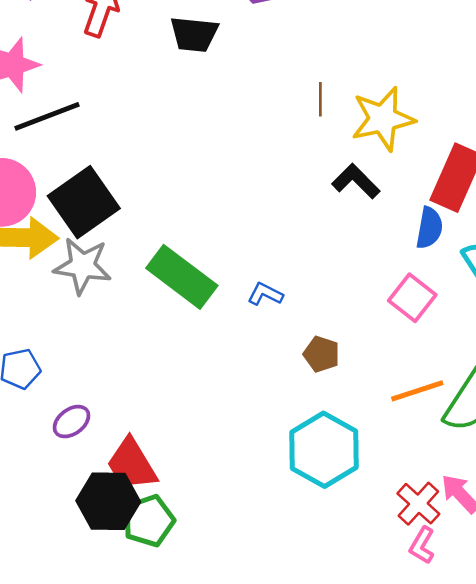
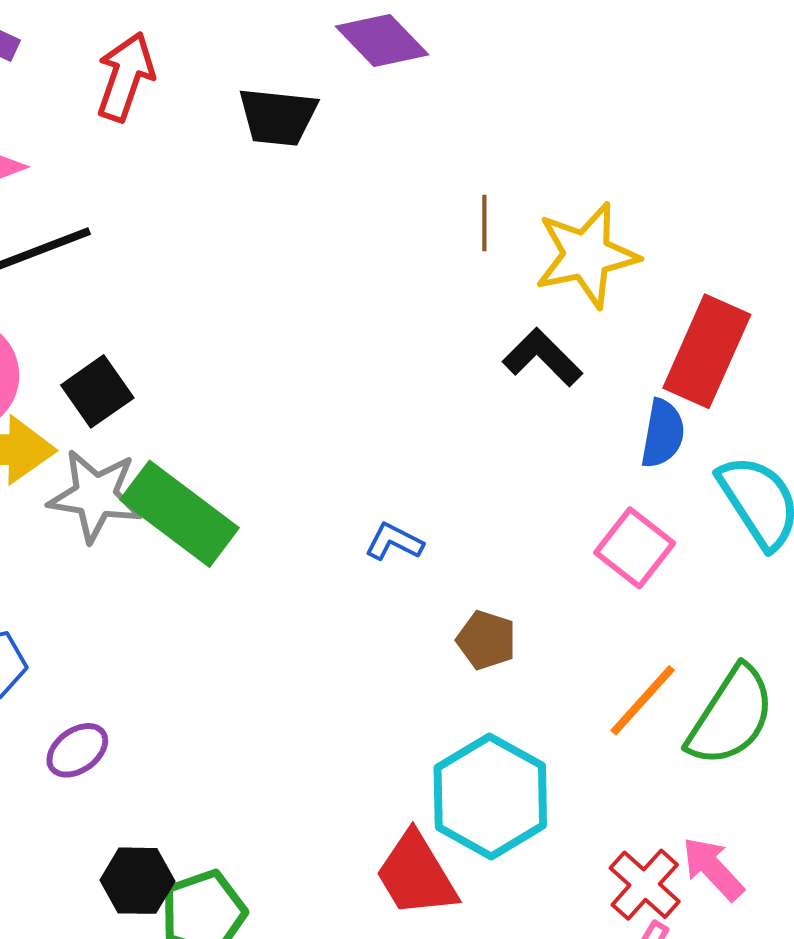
black square: (84, 202) -> (97, 391), size x0.6
green rectangle: (182, 277) -> (180, 514), moved
orange line: (417, 391) -> (643, 700), turned -30
red trapezoid: (132, 464) -> (416, 875), moved
black hexagon: (108, 501) -> (137, 881), size x0.7

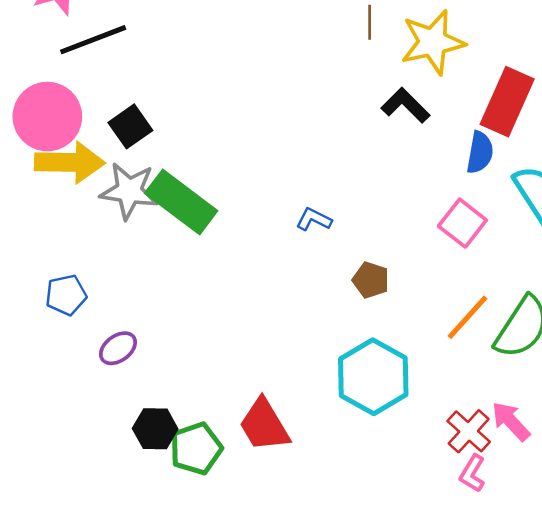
red trapezoid: (416, 875) -> (264, 425), moved

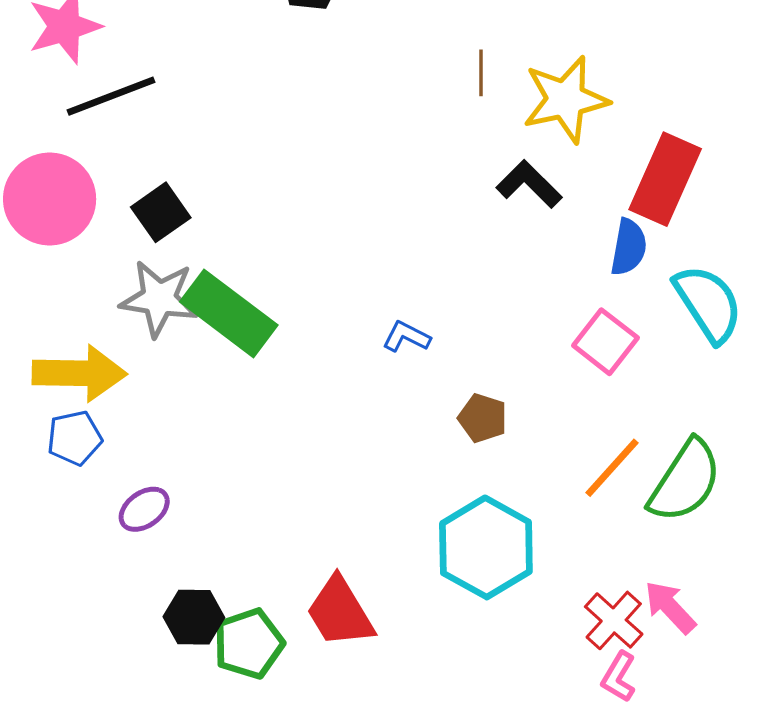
yellow arrow: (70, 162) -> (79, 373), moved

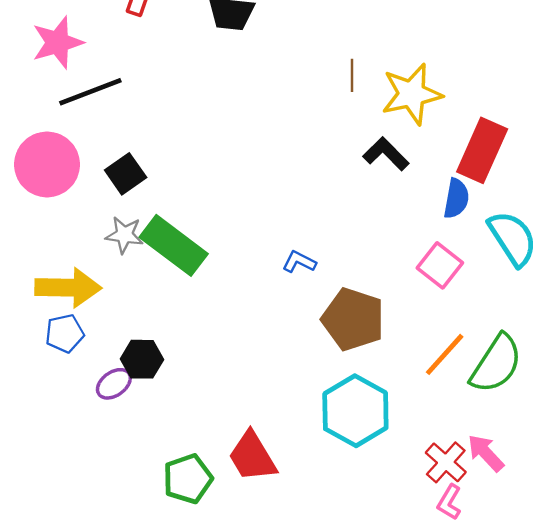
gray star: (159, 299) -> (124, 235), size x0.7
brown pentagon: (483, 418) -> (353, 319), size x1.8
black hexagon: (194, 617) -> (142, 359), moved

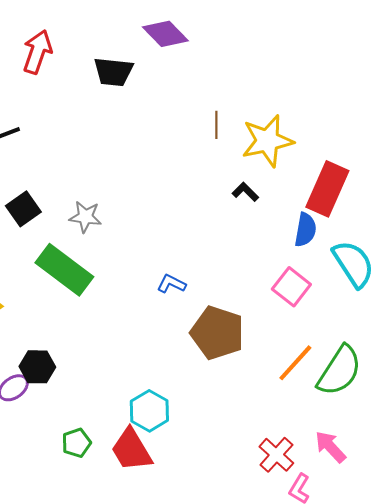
black L-shape: (386, 154) -> (245, 192), size x0.7
gray star: (124, 235) -> (85, 217), moved
cyan hexagon: (355, 411) -> (149, 411), moved, size x0.7
red cross: (446, 462) -> (276, 455), moved
green pentagon: (188, 479) -> (76, 443), moved, size x0.7

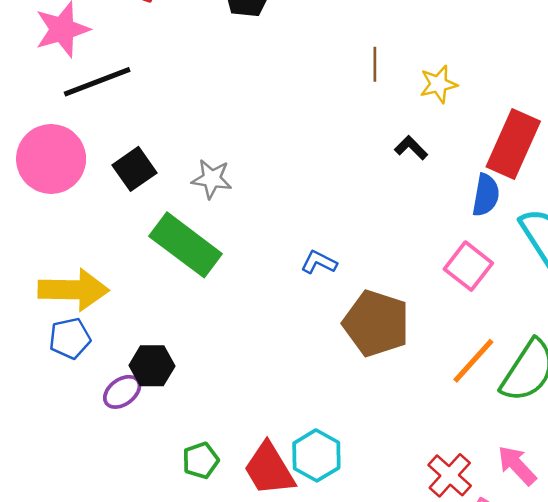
yellow star: (267, 141) -> (438, 84), size x0.6
cyan hexagon: (149, 411) -> (316, 455), moved

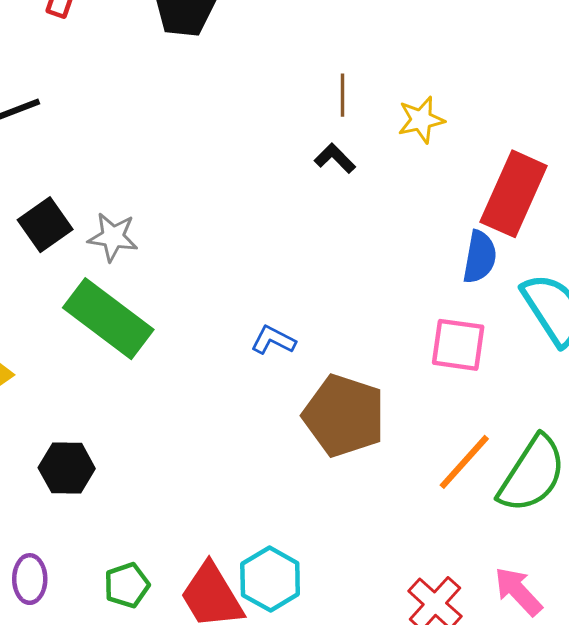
black L-shape: (411, 148) -> (335, 158), moved
gray star: (212, 179) -> (113, 237), moved
pink square: (468, 266) -> (458, 345), turned -30
purple ellipse: (122, 392) -> (30, 579), moved, turned -54

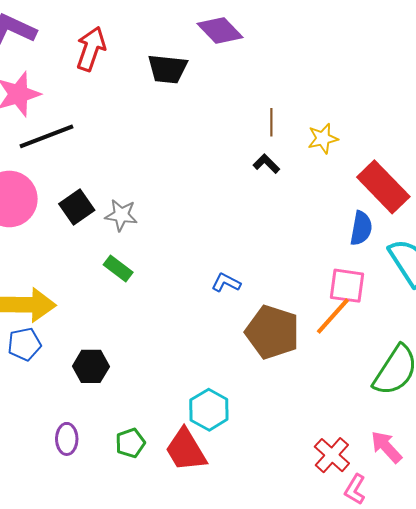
red rectangle: (514, 194) -> (383, 187), turned -68
green rectangle: (108, 319) -> (118, 269), size x0.5
orange line: (464, 462) -> (333, 316), moved
cyan hexagon: (270, 579) -> (209, 410), moved

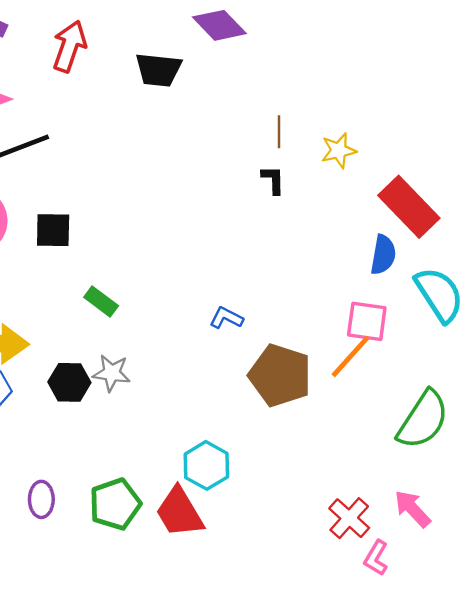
black L-shape: (266, 164) -> (273, 180), turned 44
black square: (77, 207) -> (53, 230), turned 36
gray star: (121, 215) -> (112, 373), moved
black hexagon: (91, 366) -> (69, 382), moved
green pentagon: (130, 443) -> (115, 504), size x1.5

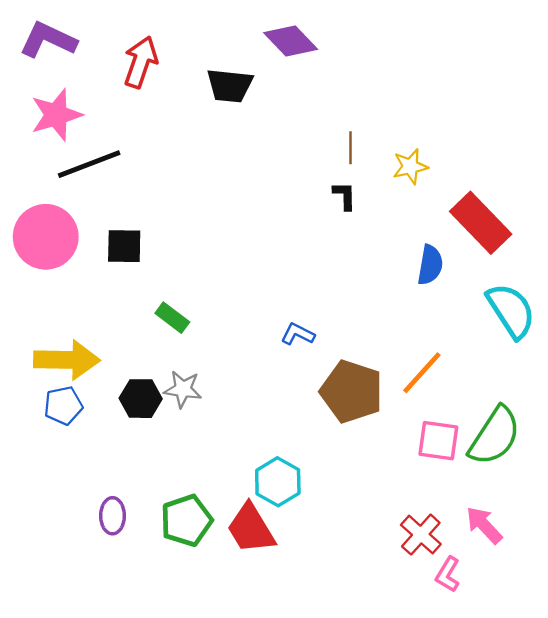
blue semicircle: (383, 255) -> (430, 265), moved
pink square: (367, 321) -> (438, 441), moved

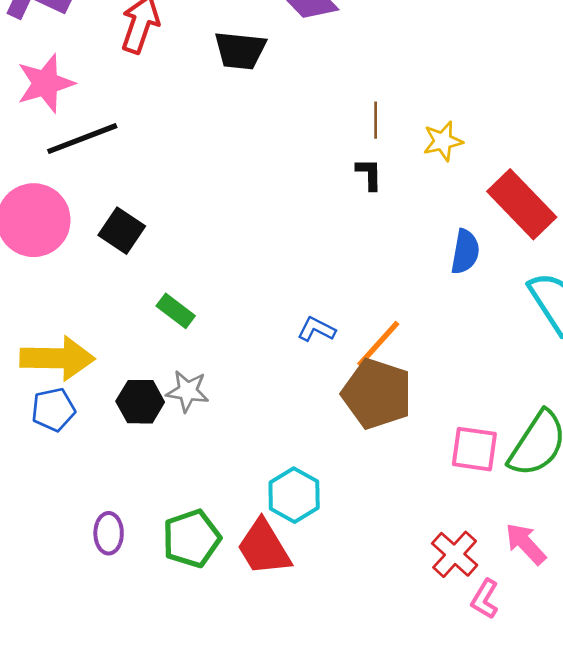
black square: (124, 246) -> (122, 231), turned 33
orange line: (422, 373) -> (378, 344), moved

